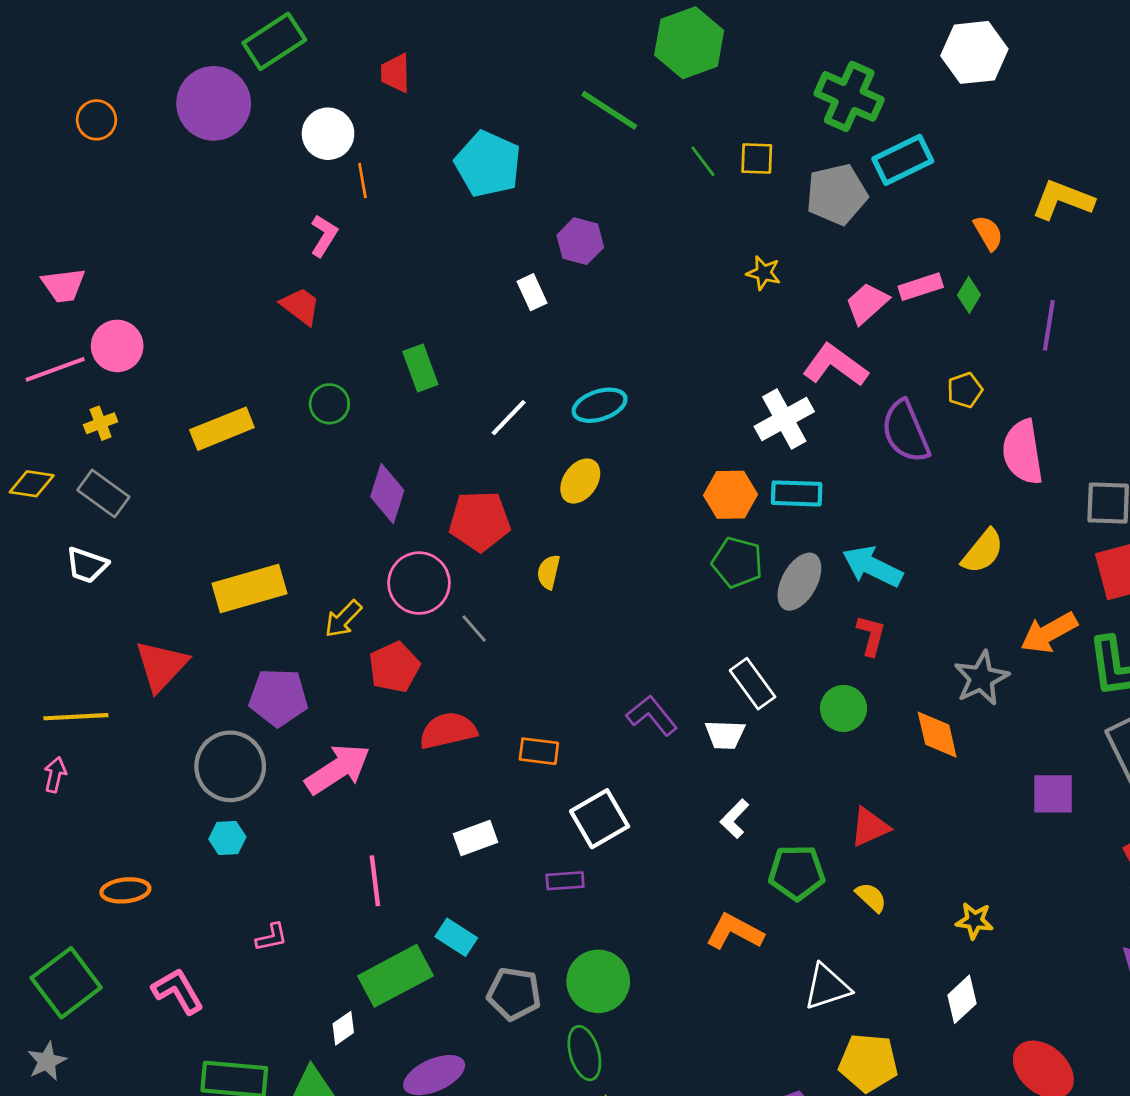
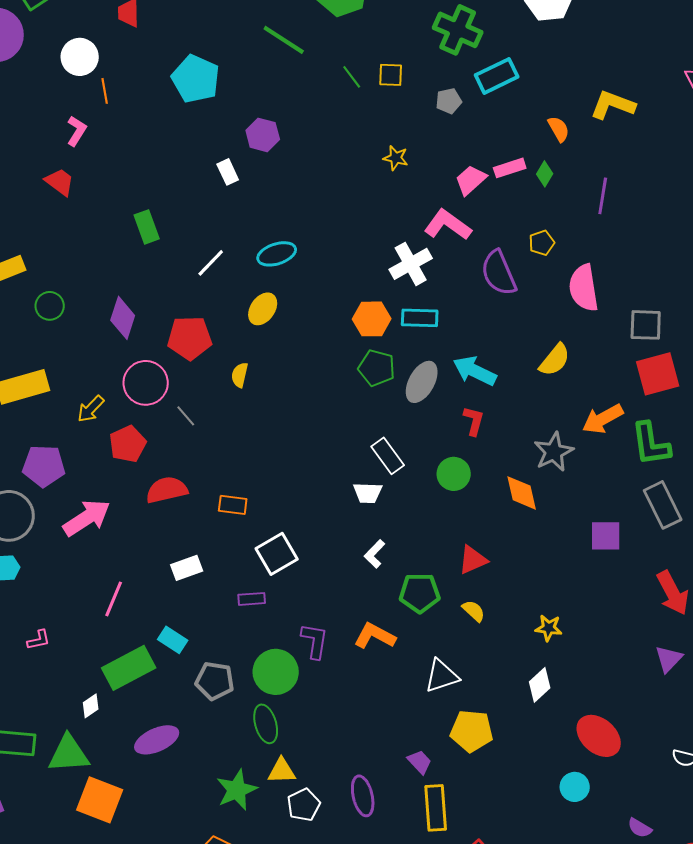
gray pentagon: (837, 194) -> (449, 101), size x0.6
green circle: (329, 404) -> (50, 306), moved
purple L-shape: (652, 715) -> (315, 641), moved, turned 48
pink line: (375, 881) -> (114, 599), turned 30

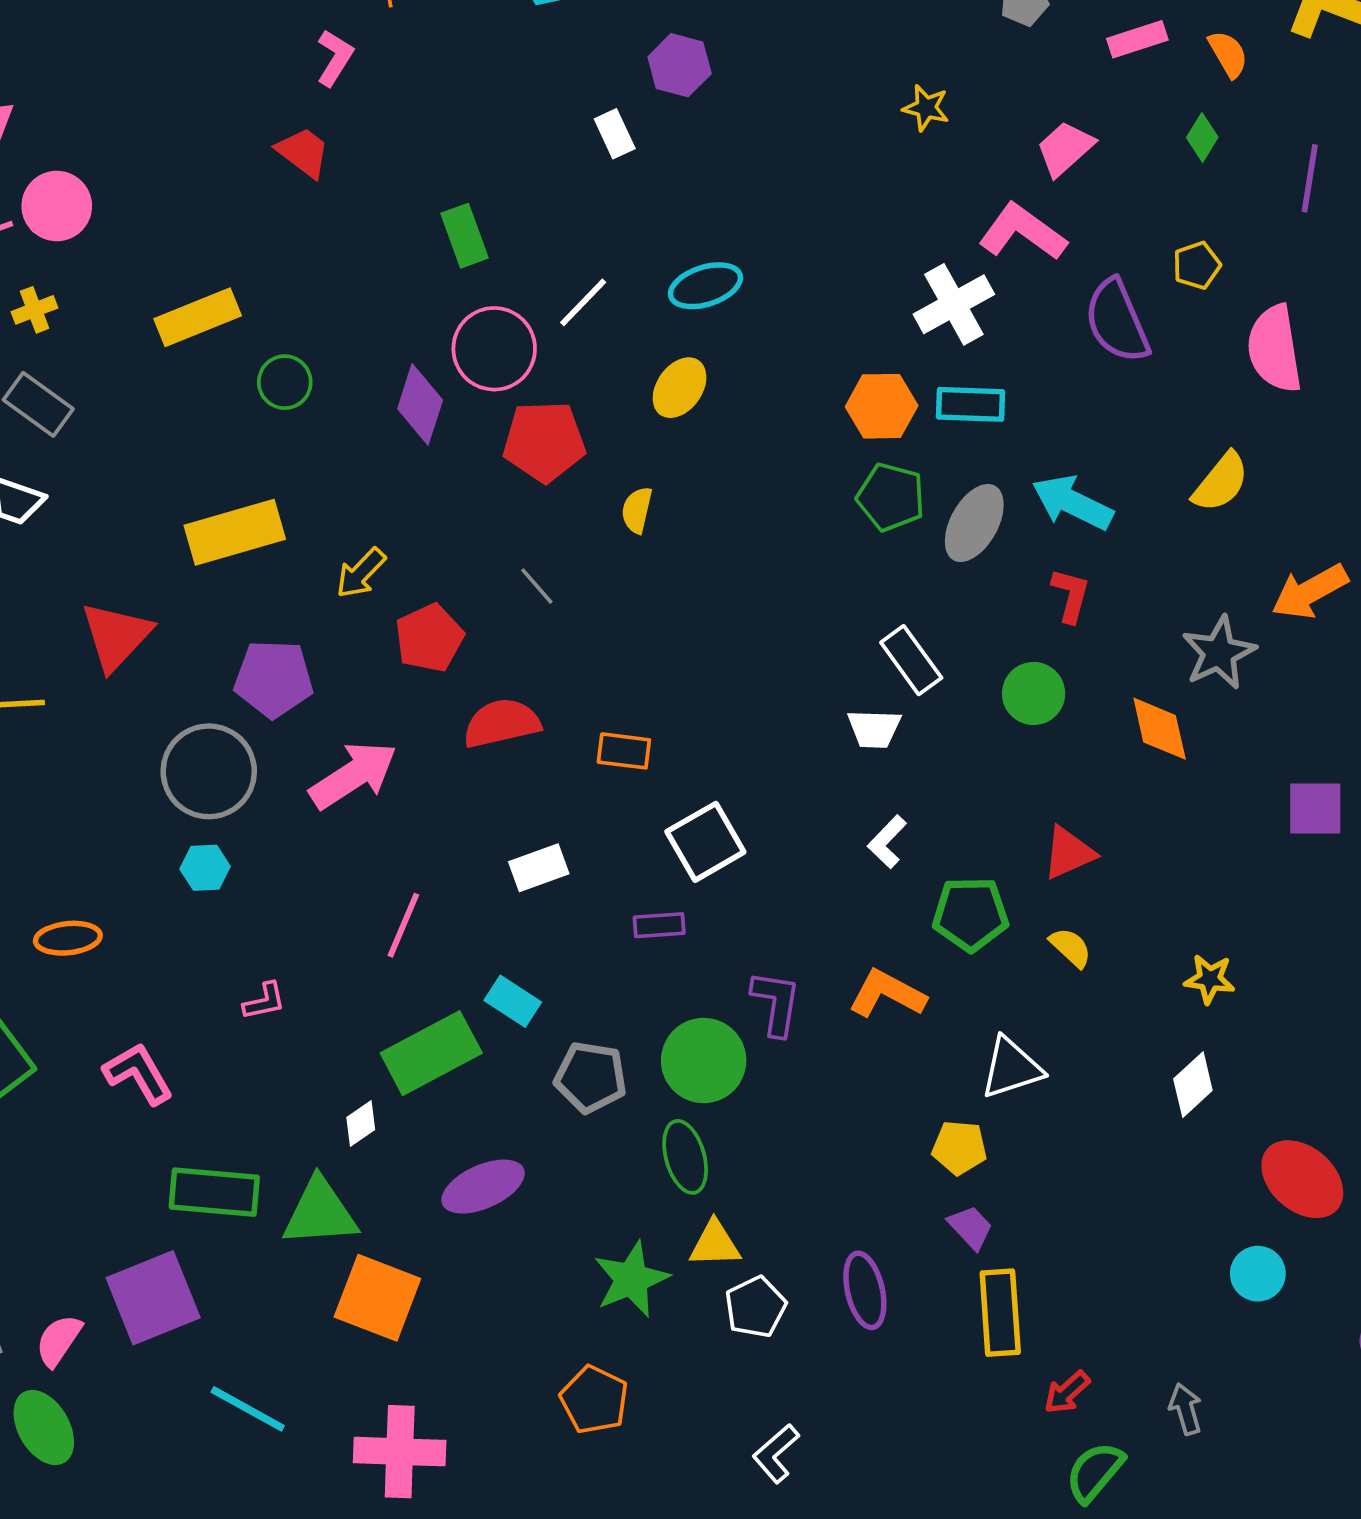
pink rectangle: (510, 168) -> (1137, 39), moved
pink circle: (146, 383) -> (494, 349), moved
yellow pentagon: (472, 731) -> (959, 1148), moved, size x0.7

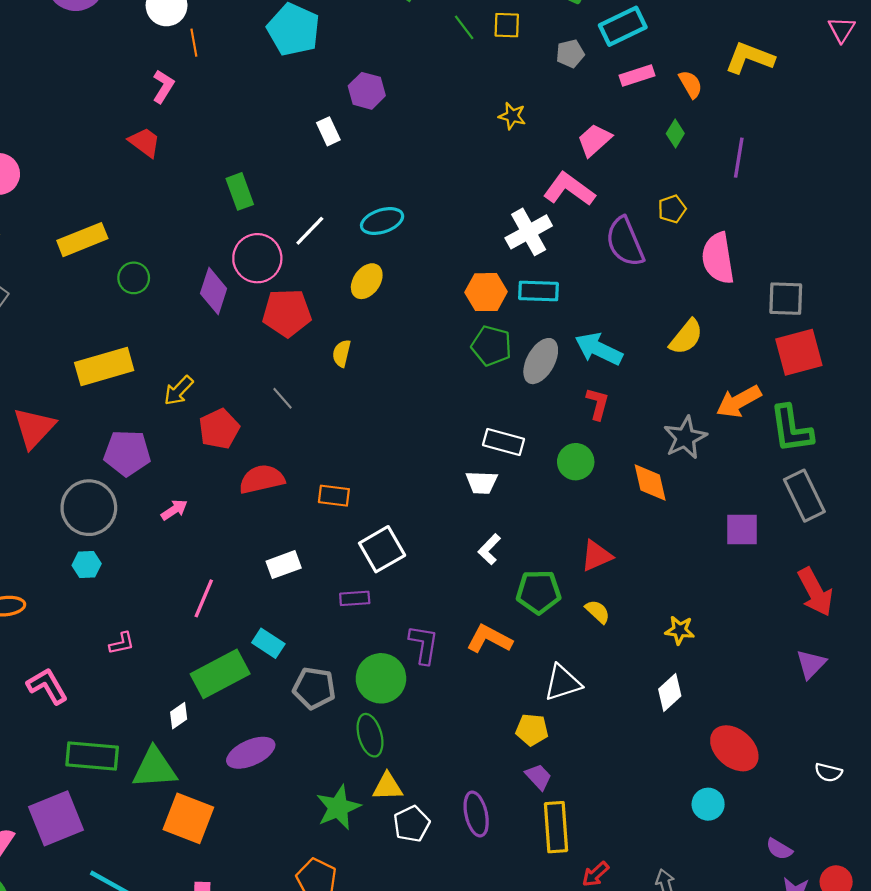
white rectangle: (911, 660) -> (503, 442), turned -39
pink arrow: (353, 775) -> (174, 510), size x0.5

